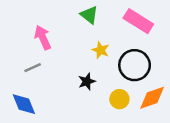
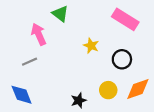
green triangle: (89, 15) -> (60, 14), moved
black circle: (135, 65) -> (122, 59), size x0.7
black star: (87, 81) -> (79, 100), moved

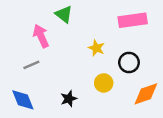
pink rectangle: (125, 19) -> (133, 20), turned -40
yellow circle: (108, 90) -> (104, 83), moved
black star: (79, 100) -> (69, 99), moved

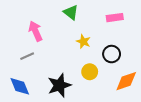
green triangle: (64, 14) -> (71, 12), moved
pink rectangle: (133, 20) -> (115, 18), size x0.7
black star: (69, 99) -> (59, 85), size x1.6

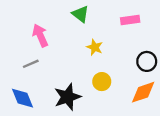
black circle: (112, 54) -> (147, 61), moved

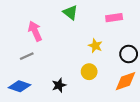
yellow star: (95, 47) -> (95, 46), moved
black star: (67, 97) -> (59, 85), size x0.6
blue diamond: (22, 98) -> (19, 86), turned -50

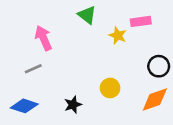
yellow star: (95, 46) -> (118, 35), moved

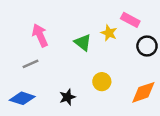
green triangle: (87, 15) -> (83, 42), moved
pink rectangle: (141, 21) -> (130, 20), turned 36
black circle: (159, 66) -> (147, 46), moved

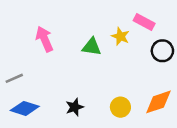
green triangle: (83, 42) -> (92, 47), turned -30
gray line: (31, 64) -> (14, 78), moved
yellow circle: (102, 82) -> (120, 107), moved

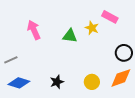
black circle: (162, 51) -> (124, 53), moved

